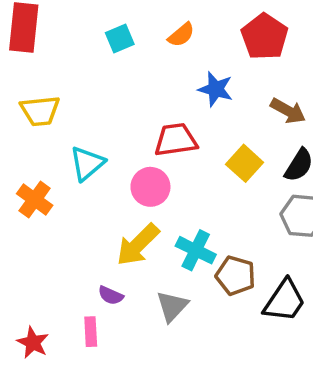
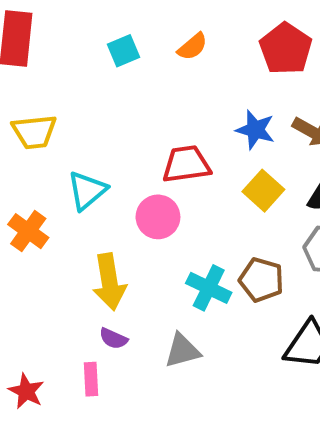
blue star: (216, 89) -> (255, 130), moved
yellow arrow: (138, 245) -> (109, 282), moved, turned -54
brown pentagon: (236, 276) -> (261, 280), moved
gray triangle: (172, 306) -> (182, 351), turned 32

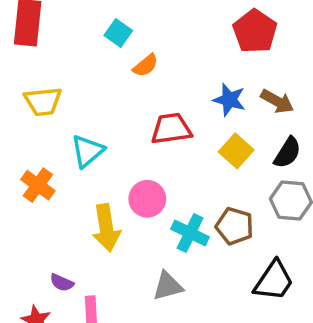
orange semicircle: (192, 47) -> (146, 65), moved
cyan square: (124, 51) -> (118, 33), turned -32
pink circle: (158, 217) -> (147, 199), moved
purple semicircle: (113, 339) -> (62, 283), moved

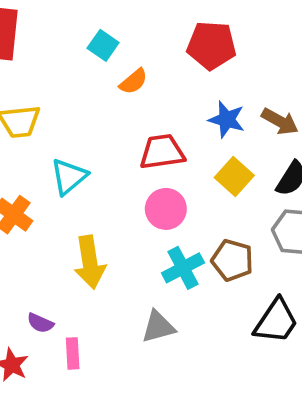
red pentagon: (255, 31) -> (211, 45), moved, turned -30
pink circle: (147, 199) -> (166, 209), moved
cyan cross: (190, 233) -> (183, 268), turned 36

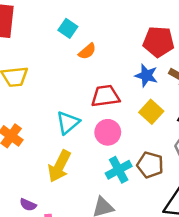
red pentagon: (211, 45) -> (158, 42), moved
cyan triangle: (69, 177) -> (68, 123), moved
yellow arrow: (90, 262) -> (59, 166), turned 36

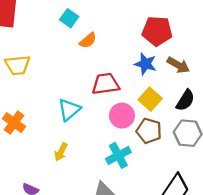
pink circle: (108, 132) -> (122, 116), moved
brown pentagon: (150, 165) -> (149, 131), moved
yellow arrow: (59, 166) -> (61, 152), size x0.6

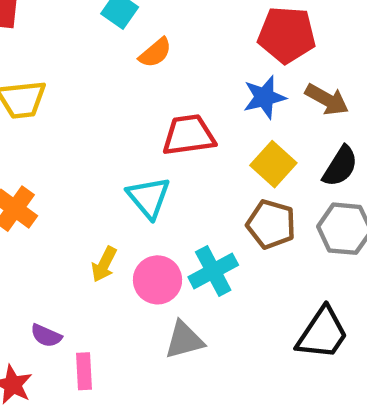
blue star: (145, 64) -> (264, 97), turned -30
cyan triangle: (69, 110) -> (149, 197), moved, turned -30
pink circle: (122, 116) -> (158, 280), moved

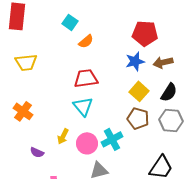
brown arrow: (327, 99) -> (163, 62), turned 138
red trapezoid: (189, 135) -> (86, 78), moved
purple semicircle: (46, 336) -> (37, 152), moved

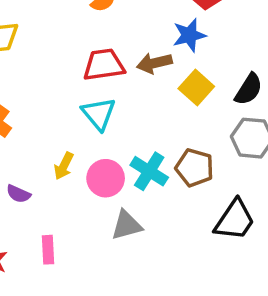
brown arrow: (163, 62) -> (154, 63), moved
brown pentagon: (138, 118) -> (195, 168), moved
cyan cross: (112, 139) -> (149, 171), turned -30

